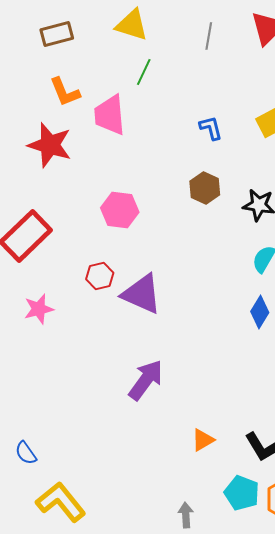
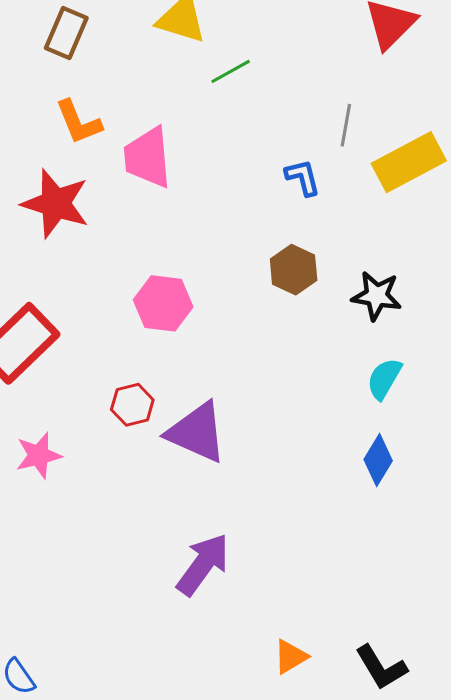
brown rectangle: (57, 34) -> (66, 33), turned -52
gray line: (209, 36) -> (346, 125), moved
green line: (144, 72) -> (231, 71), moved, turned 36

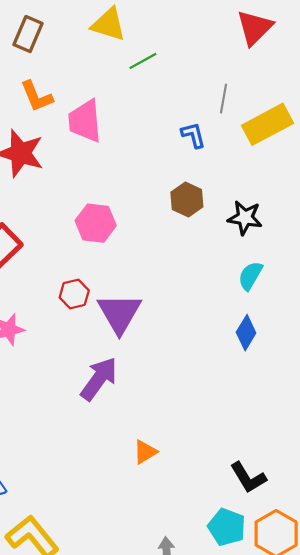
purple triangle: (197, 432) -> (119, 313), turned 36
purple arrow: (203, 564) -> (99, 379), moved
orange triangle: (291, 657) -> (145, 452), moved

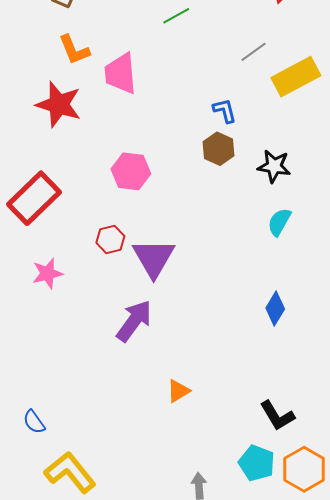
gray line: (223, 99) -> (254, 52), turned 44
blue L-shape: (193, 135) -> (225, 111), moved
blue diamond: (246, 333) -> (275, 308), moved

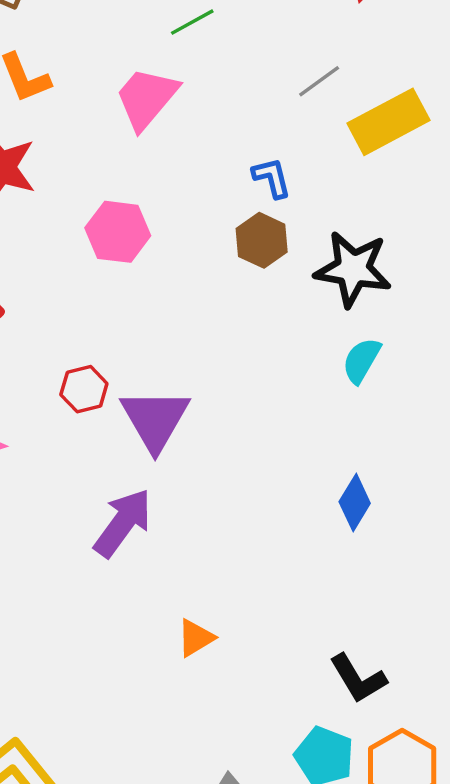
pink trapezoid: (121, 73) -> (147, 98), moved, turned 45
black star: (274, 166) -> (353, 269), size x1.4
pink hexagon: (131, 171) -> (118, 232), moved

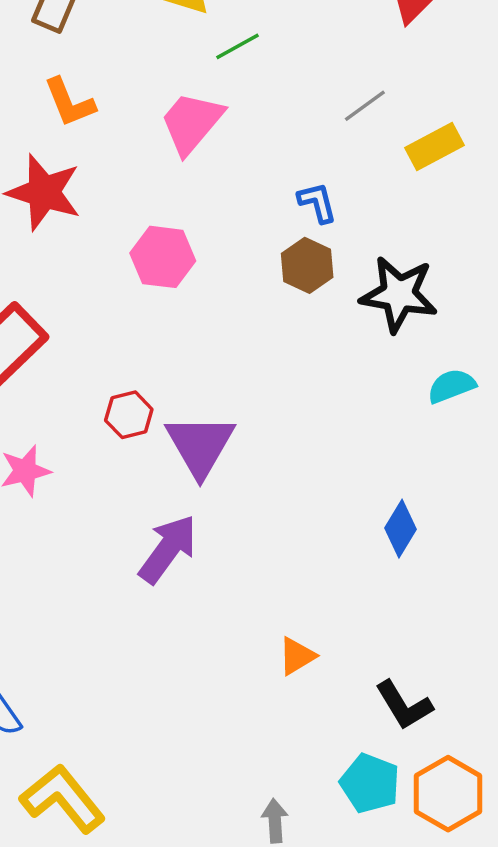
yellow rectangle: (388, 122) -> (435, 147), size x0.7
cyan semicircle: (361, 360) -> (451, 386), moved, turned 39
orange triangle: (196, 638) -> (297, 656), moved

